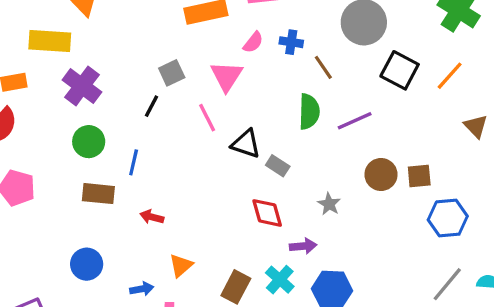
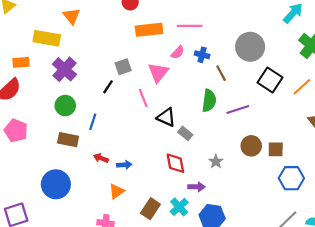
blue circle: (87, 264) -> (56, 184), size x1.4
blue arrow: (142, 289) -> (124, 165), moved

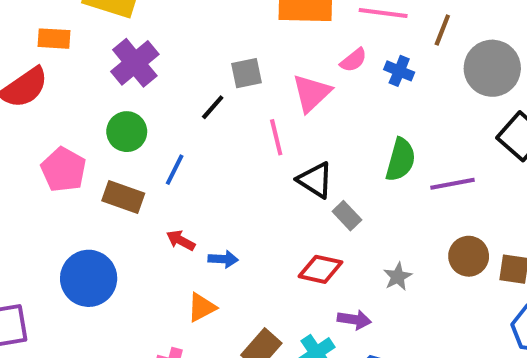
brown line: (221, 73) -> (442, 30), moved, turned 42
pink pentagon: (16, 131) -> (63, 170), moved
red diamond: (175, 163) -> (321, 269), turned -75

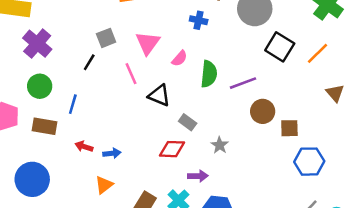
pink semicircle: (353, 60) -> (180, 58), moved
gray rectangle: (347, 216) -> (188, 122), moved
brown circle: (469, 256) -> (263, 111), moved

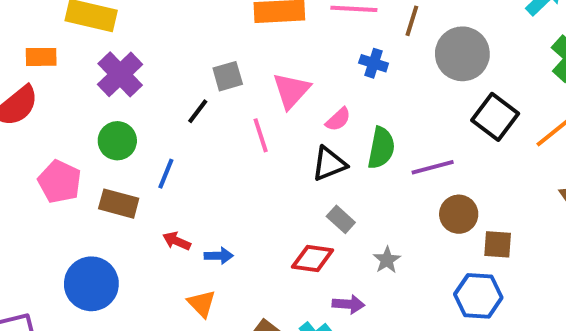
black triangle: (159, 95) -> (329, 164), moved, turned -50
blue hexagon: (309, 162) -> (478, 296), moved
orange triangle: (104, 185) -> (202, 303), turned -42

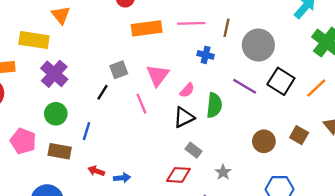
purple line: (433, 167) -> (245, 86), moved, turned 50
brown square: (498, 244) -> (299, 135), moved, turned 30

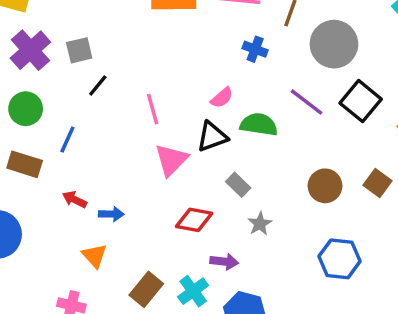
gray square: (119, 70) -> (79, 50), moved
pink triangle: (158, 75) -> (171, 160), moved
green semicircle: (214, 105) -> (259, 124), turned -95
gray rectangle: (193, 150) -> (238, 185), moved

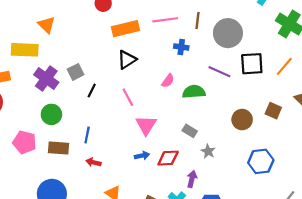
black square: (361, 101) -> (252, 64), turned -30
black triangle: (212, 137) -> (127, 60), moved
blue line: (67, 140) -> (87, 135), moved
blue arrow: (111, 214) -> (142, 156), moved
purple arrow: (224, 262) -> (192, 179), turned -70

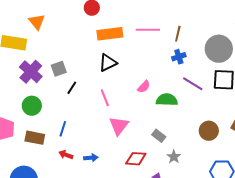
gray circle: (228, 33) -> (219, 49), moved
blue cross: (181, 47) -> (179, 57), moved, turned -32
blue arrow: (142, 156) -> (91, 158), moved

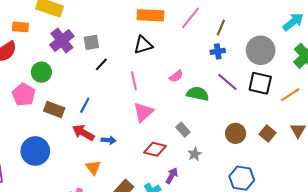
pink line: (148, 30) -> (190, 18), turned -60
green circle: (32, 106) -> (41, 72), moved
red arrow: (66, 155) -> (83, 133), size x1.5

